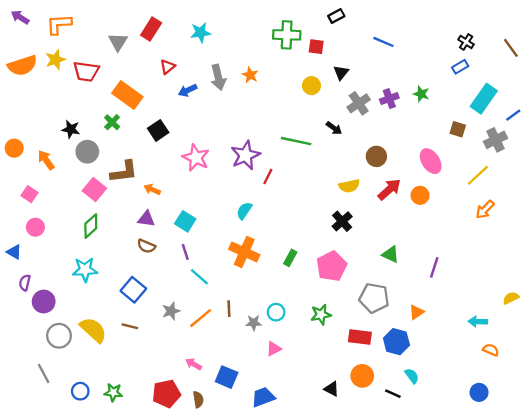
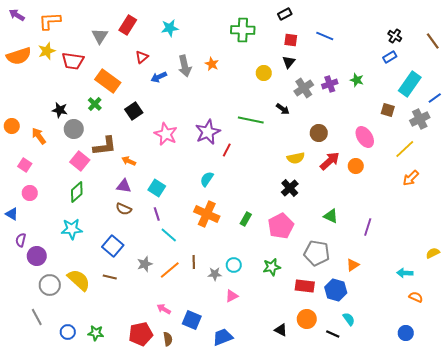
red square: (316, 47) -> (291, 40), moved

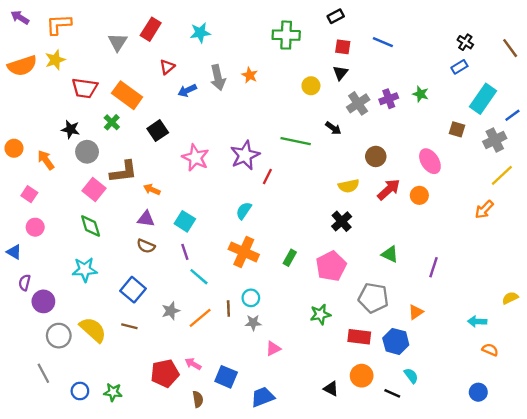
red trapezoid: (73, 61) -> (85, 88), moved
yellow line: (405, 149) -> (502, 175), moved
green diamond: (77, 192) -> (91, 226), turned -65
cyan circle: (234, 265) -> (251, 298), moved
red pentagon: (141, 334) -> (165, 373), moved

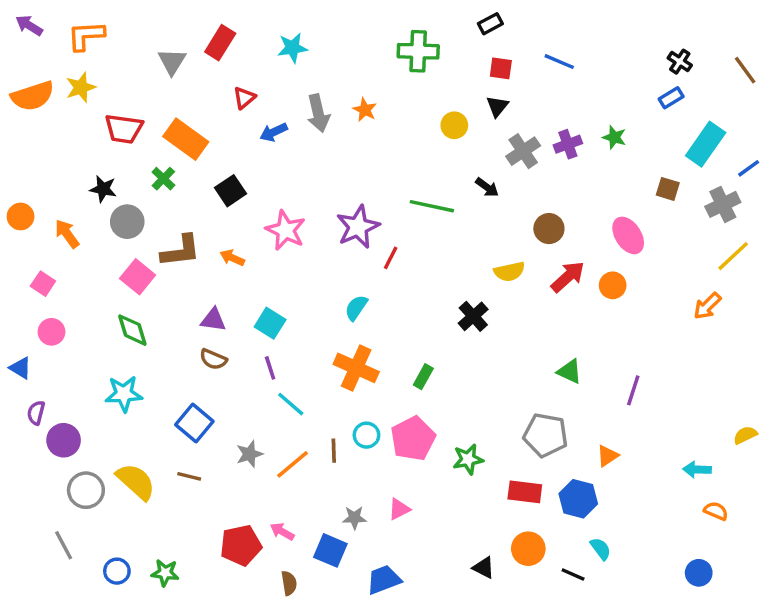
orange arrow: (152, 189) -> (232, 258), moved
black cross: (342, 221) -> (473, 316), moved
pink pentagon: (331, 266) -> (413, 439), moved
gray star: (253, 323) -> (354, 518), moved

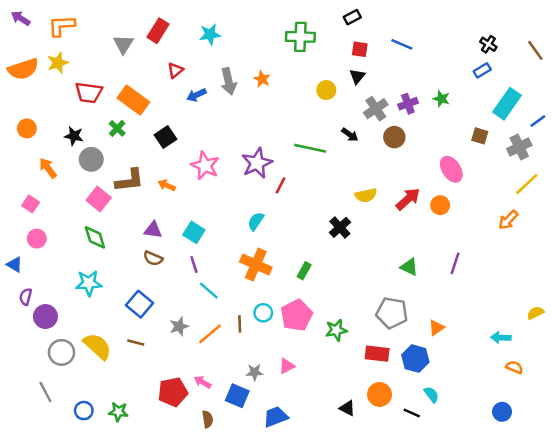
orange circle: (21, 216) -> (27, 128), moved
brown circle: (549, 229) -> (394, 137), moved
purple line: (633, 390) -> (455, 263), moved

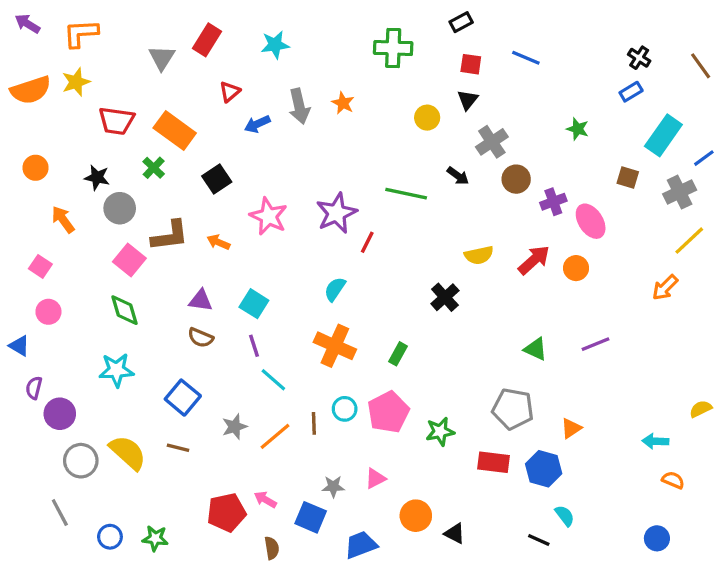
purple cross: (408, 104) -> (553, 202), moved
purple line: (455, 263) -> (595, 344), turned 50
orange circle: (380, 394) -> (416, 516), moved

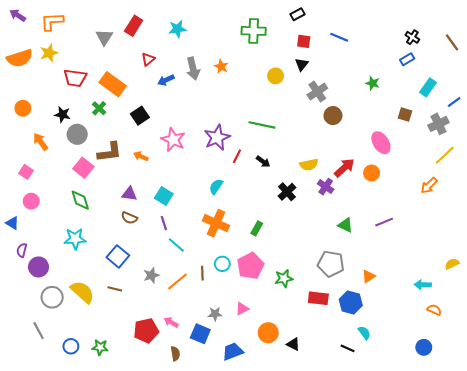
cyan rectangle: (663, 135) -> (428, 87), size x0.7
black arrow: (458, 176) -> (263, 161), moved
purple cross: (553, 202) -> (326, 187), moved, turned -35

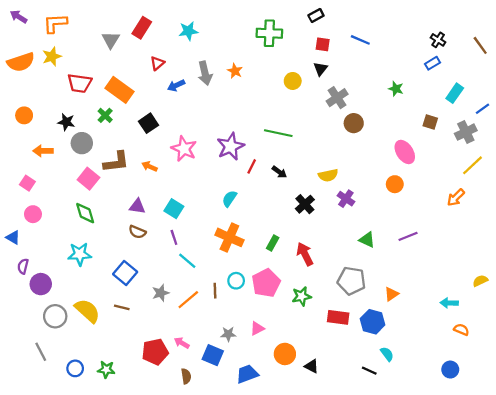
orange arrow: (41, 142) -> (43, 151), turned -54
red arrow: (344, 168) -> (305, 254), moved, turned -75

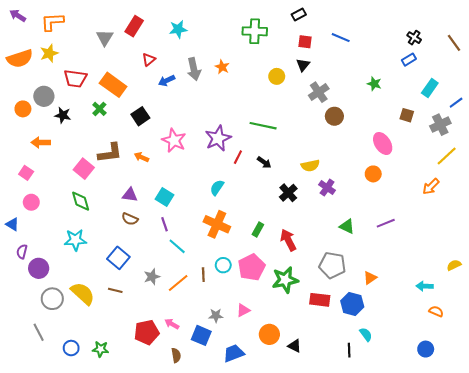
gray circle: (82, 143) -> (44, 96), moved
green star: (302, 296) -> (285, 280), size x1.4
black line: (369, 371) -> (349, 350), turned 64

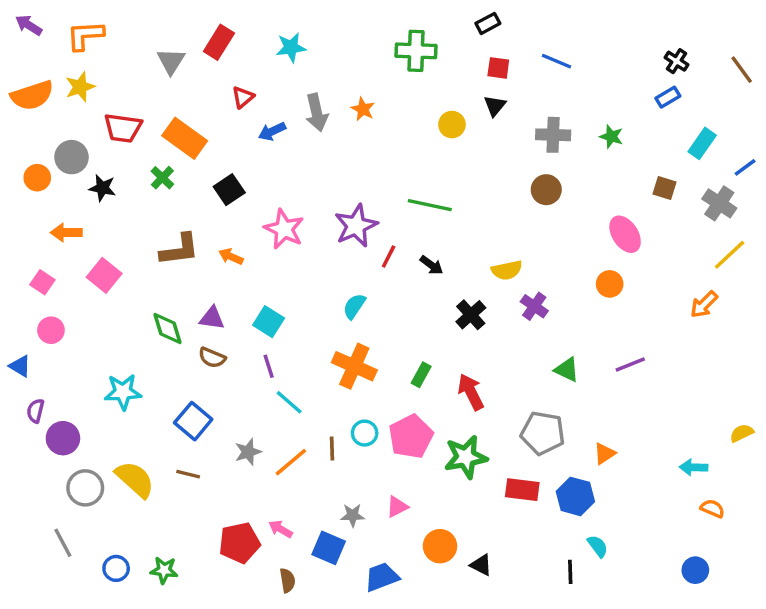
gray cross: (319, 92) -> (553, 135), moved, turned 36
gray cross: (440, 125) -> (719, 203), turned -30
pink square: (84, 169) -> (104, 275), moved
green diamond: (81, 201) -> (167, 328), moved

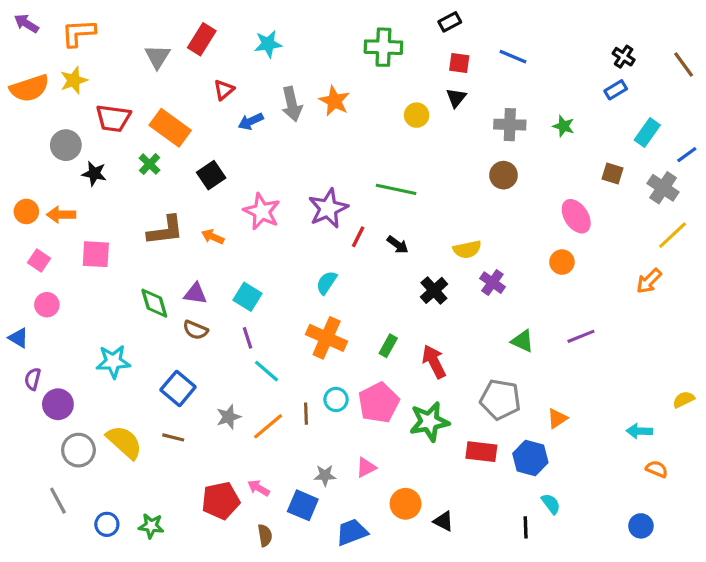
orange star: (363, 109) -> (334, 101), size x1.4
orange circle: (37, 178) -> (26, 211), moved
pink square: (104, 275) -> (96, 254), turned -36

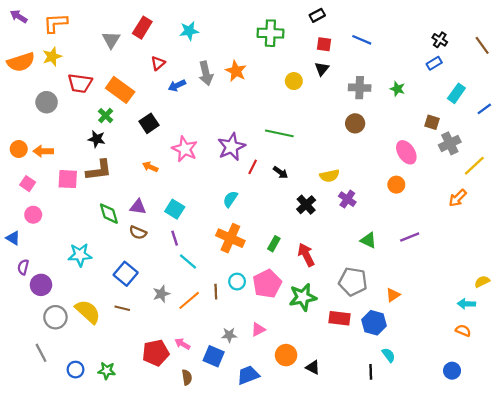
black star: (94, 174) -> (97, 139), moved
gray cross: (663, 188) -> (450, 143), moved, turned 30
brown L-shape: (165, 230) -> (99, 170), moved
cyan arrow: (639, 431) -> (466, 304), moved

